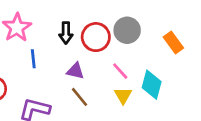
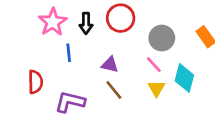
gray circle: (127, 30) -> (162, 38), moved
black arrow: (66, 33) -> (86, 23), moved
red circle: (96, 37) -> (121, 18), moved

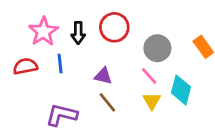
red semicircle: (35, 82) -> (25, 66), moved, turned -100

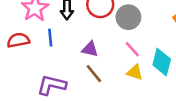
gray circle: (157, 48) -> (128, 17), moved
yellow triangle: (152, 101) -> (135, 72), turned -42

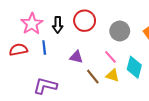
gray circle: (128, 17) -> (120, 31), moved
brown line: (94, 74) -> (93, 77), moved

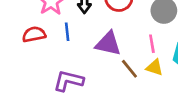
purple triangle: (76, 57) -> (108, 44), size x1.5
pink line: (110, 57) -> (152, 44), turned 32

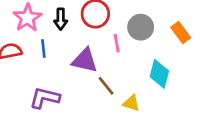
pink line: (152, 44) -> (117, 43), moved
yellow triangle: (155, 67) -> (131, 103), moved

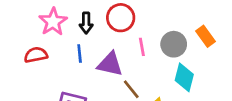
gray circle: (141, 27) -> (174, 44), moved
blue line: (43, 48) -> (80, 54), moved

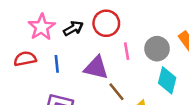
black arrow: (86, 23) -> (73, 28), turned -120
blue line: (80, 54) -> (57, 64), moved

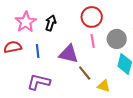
red circle: (106, 23) -> (92, 17), moved
black arrow: (73, 28) -> (51, 23), turned -42

